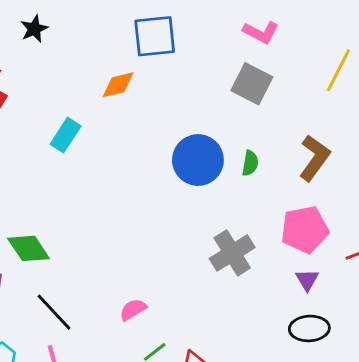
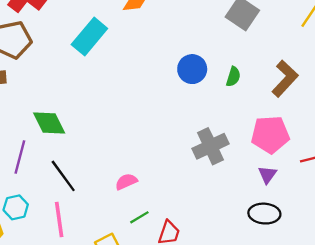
cyan rectangle: (66, 135) -> (89, 37), size x1.4
blue circle: (198, 160) -> (192, 69), size x0.7

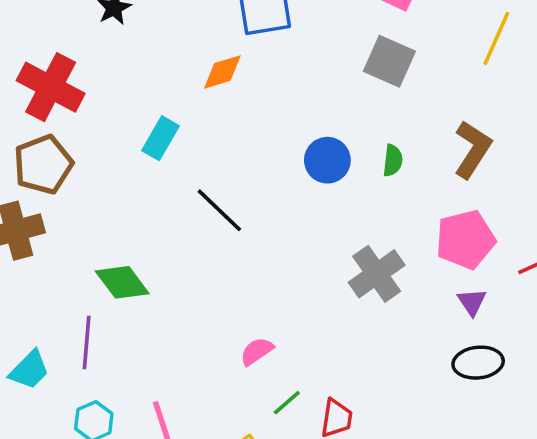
cyan rectangle: (89, 37) -> (161, 138), size x0.7
black line: (63, 176) -> (219, 210), moved

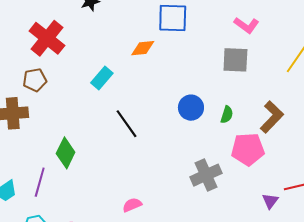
gray square: (389, 61) -> (235, 60), turned -32
brown pentagon: (43, 164) -> (35, 80), size x0.7
pink pentagon: (465, 239) -> (248, 149), moved
green diamond: (122, 282) -> (66, 153), turned 52
purple triangle: (472, 302) -> (270, 201), moved

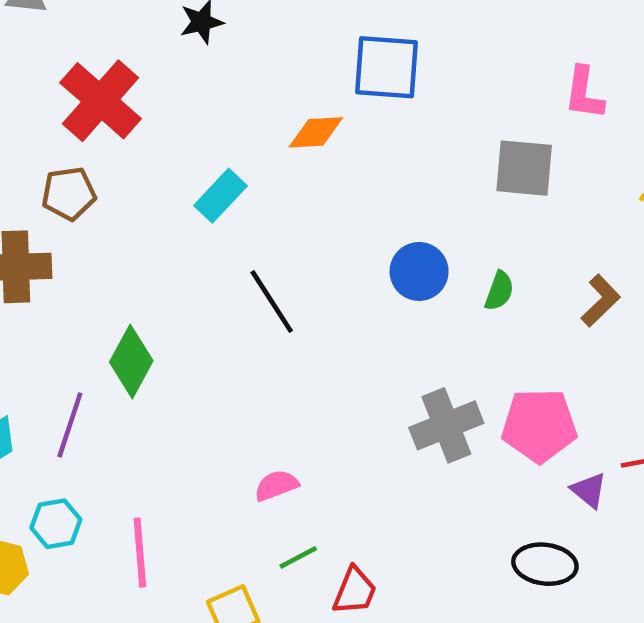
pink L-shape: (246, 25) -> (584, 93), moved, turned 60
brown L-shape: (272, 117) -> (601, 301), size x0.7
pink pentagon: (248, 149) -> (539, 425), moved
purple triangle: (270, 201) -> (589, 490), turned -30

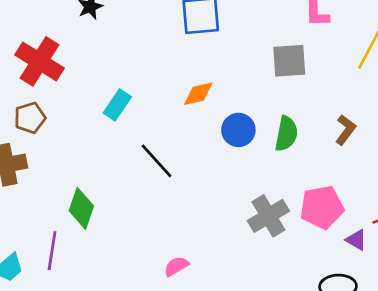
orange diamond: (316, 132) -> (198, 94), moved
green semicircle: (499, 291) -> (286, 134), size x1.5

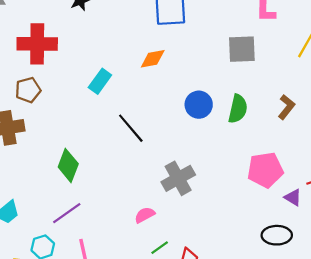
red cross: (39, 61) -> (37, 44), turned -33
orange diamond: (198, 94) -> (153, 59), moved
gray cross: (268, 216) -> (178, 178), moved
purple line: (52, 251) -> (67, 213), moved, turned 44

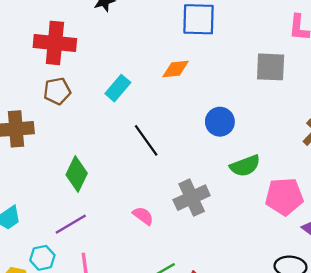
brown pentagon: (28, 90) -> (57, 91), moved
green semicircle: (238, 109) -> (245, 166), moved, turned 52
pink semicircle: (145, 215) -> (143, 216), moved, turned 60

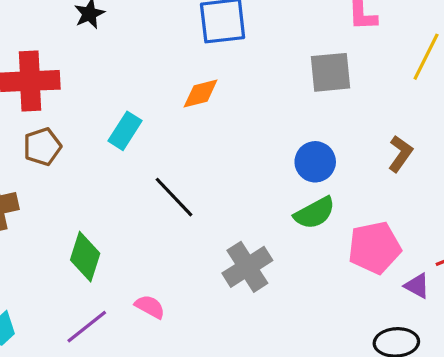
blue circle: (220, 122) -> (315, 162), moved
pink semicircle: (143, 216) -> (150, 307), moved

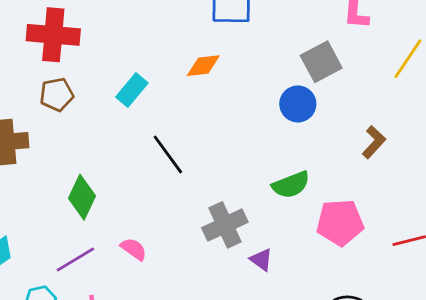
gray square: (331, 72) -> (321, 62), turned -30
blue circle: (315, 162) -> (298, 104), moved
purple triangle: (417, 286) -> (261, 260), moved

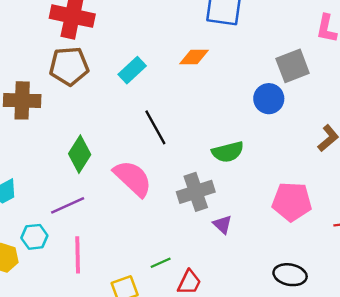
brown pentagon: (57, 94) -> (69, 66), size x1.4
green semicircle: (291, 185) -> (228, 152), moved
pink semicircle: (134, 249) -> (133, 178), moved, size x1.8

